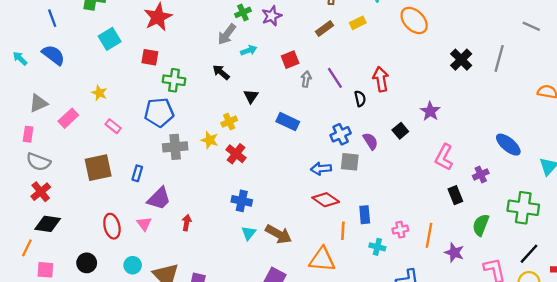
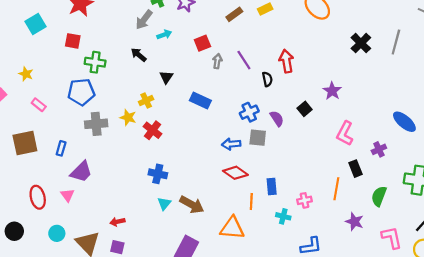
red arrow: (187, 223) -> (117, 222), moved, turned -112
orange line: (429, 235) -> (336, 189), moved

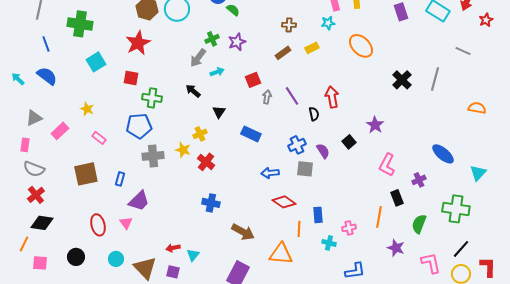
blue arrow: (231, 144) -> (270, 173), moved
cyan triangle: (164, 204) -> (193, 255), moved

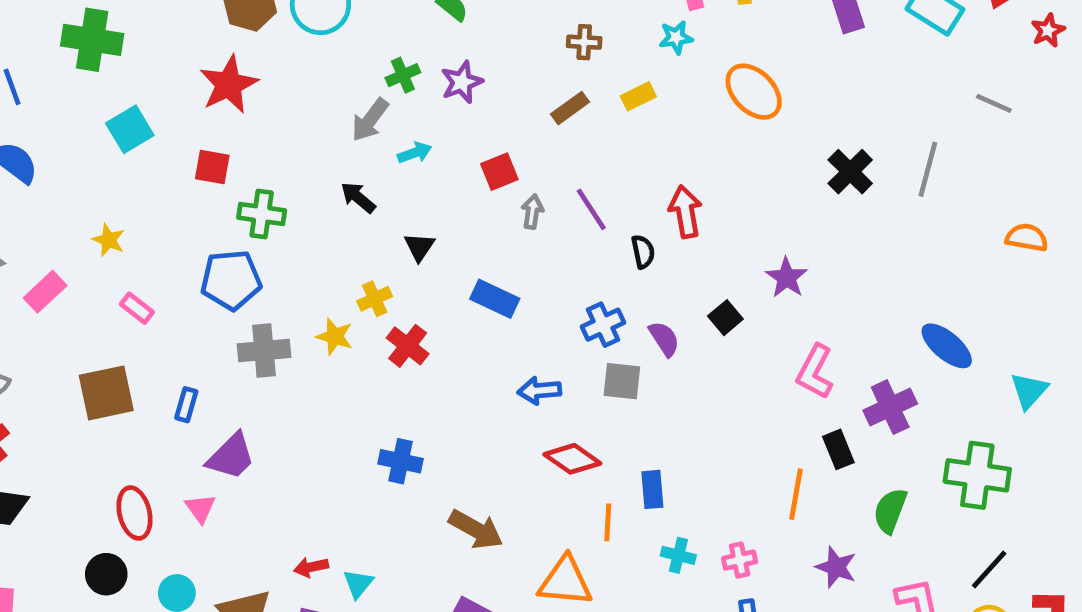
red cross: (206, 162) -> (408, 346), moved
purple cross: (419, 180) -> (890, 407), size x1.5
pink cross: (349, 228) -> (740, 560), moved
black circle: (76, 257) -> (106, 574), moved

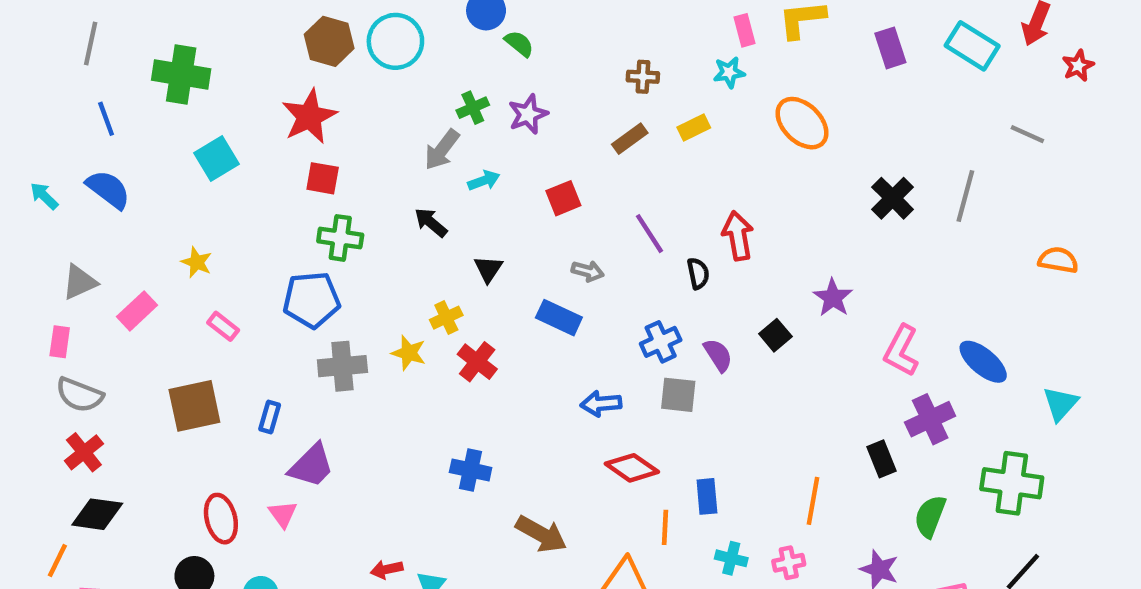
red square: (212, 167) -> (323, 178), moved
gray arrow: (532, 212) -> (588, 271), moved, turned 96
pink L-shape: (815, 372) -> (901, 351), moved
orange line: (796, 494) -> (813, 501), moved

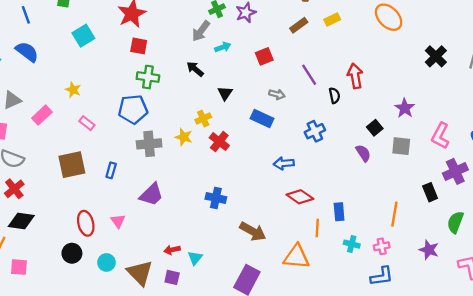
purple semicircle: (718, 355) -> (363, 153), moved
gray square: (678, 395) -> (401, 146), moved
purple trapezoid: (312, 466) -> (151, 195), moved

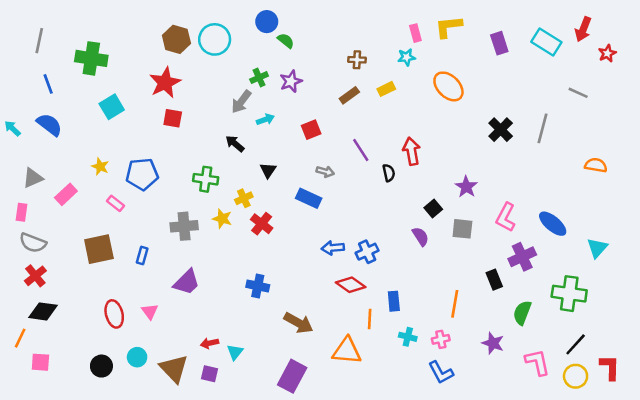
green cross: (148, 77) -> (206, 179), moved
blue pentagon: (133, 109) -> (142, 174), moved
blue cross: (315, 131) -> (367, 252), moved
black circle: (72, 253) -> (101, 366), moved
blue L-shape: (382, 276) -> (441, 372), turned 70

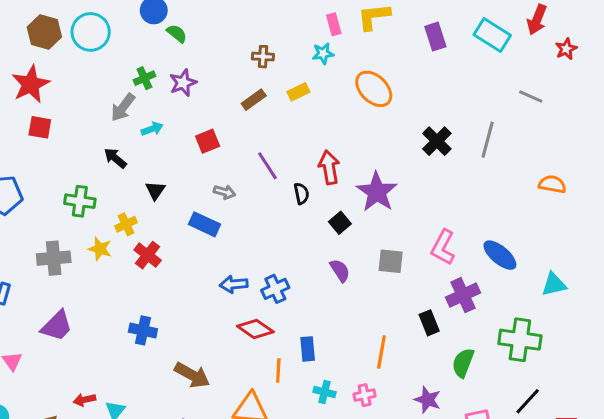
purple star: (466, 187) -> (377, 192), moved, size x1.5
black square: (433, 208) -> (340, 223), moved
cyan triangle: (597, 248) -> (554, 284), turned 35

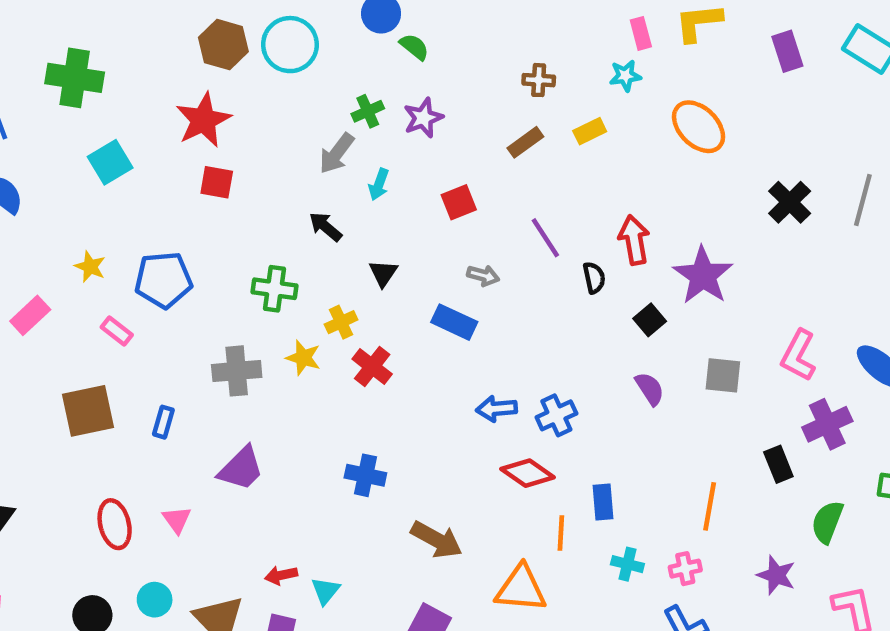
cyan arrow: (152, 129) -> (379, 184), turned 130

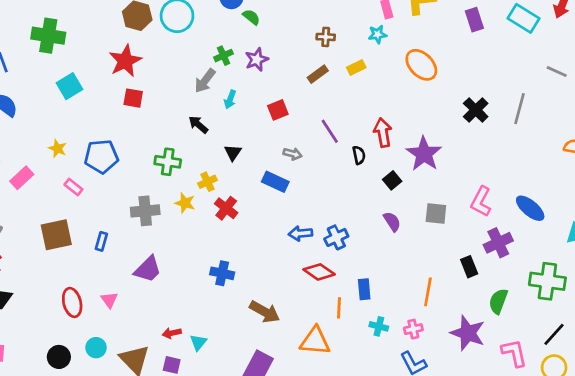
purple star: (776, 575) -> (468, 333), size x1.5

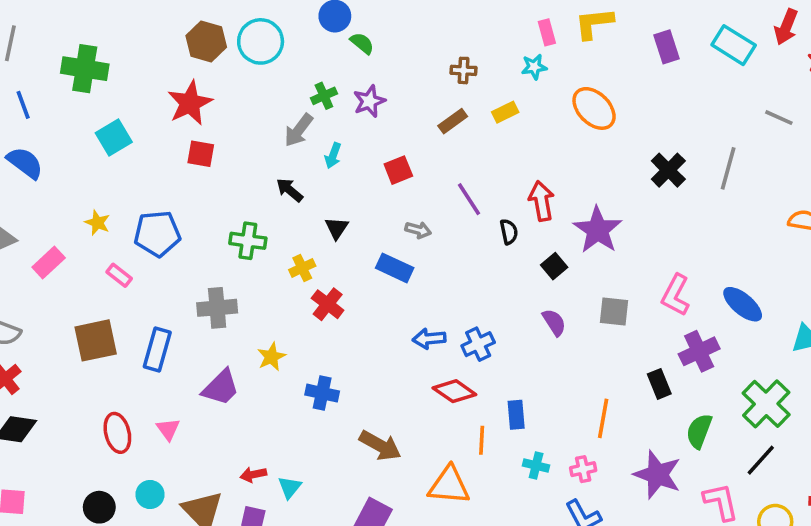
yellow star: (185, 203) -> (271, 357), moved, turned 30
blue rectangle: (101, 241) -> (157, 350), size x1.6
green cross: (547, 281) -> (766, 404), turned 36
black line: (554, 334) -> (761, 460), moved

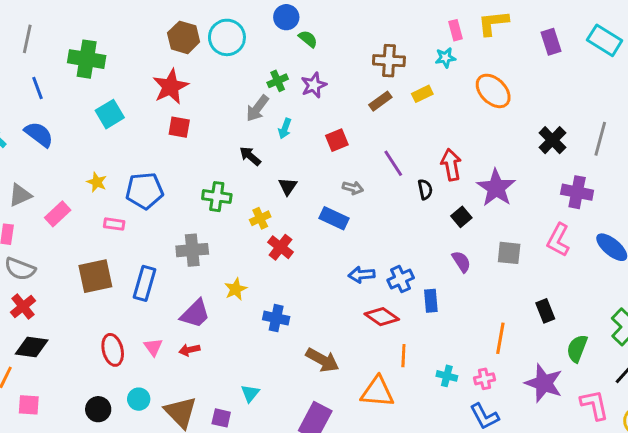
brown cross: (464, 70) -> (389, 61), size x1.5
pink rectangle: (119, 275) -> (114, 224), turned -30
purple cross: (699, 351) -> (577, 192), moved, turned 36
blue rectangle: (516, 415) -> (431, 301), moved
red arrow: (253, 475) -> (189, 350), moved

